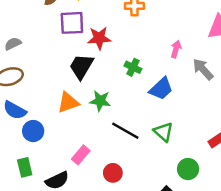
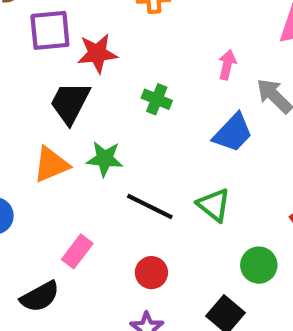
blue trapezoid: (161, 89) -> (233, 133), moved
red circle: (113, 173) -> (151, 273), moved

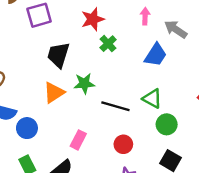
red star: (97, 53) -> (93, 19), moved
green cross: (157, 99) -> (108, 44), turned 35
green circle: (259, 265) -> (167, 124), moved

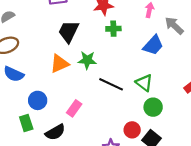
green cross: (108, 44) -> (113, 29), turned 32
blue circle: (27, 128) -> (38, 100), moved
red circle: (123, 144) -> (132, 130), moved

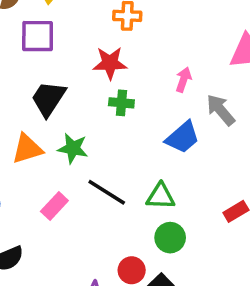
green triangle: (144, 83) -> (161, 196), turned -42
pink rectangle: (74, 108) -> (54, 206), moved

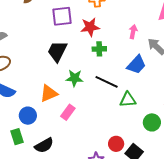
purple square: (38, 36) -> (62, 16), moved
orange triangle: (27, 149) -> (49, 93), moved
black line: (107, 192) -> (107, 82), moved
green circle: (170, 238) -> (152, 122), moved

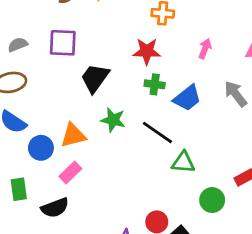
purple square: (62, 16) -> (63, 43), moved
pink arrow: (133, 32) -> (205, 49), moved
blue trapezoid: (136, 65) -> (187, 98), moved
pink rectangle: (68, 112) -> (70, 173), moved
blue circle: (28, 116) -> (41, 148), moved

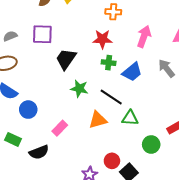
pink arrow: (205, 49) -> (144, 36), size x1.5
orange triangle: (73, 135) -> (98, 120), moved
pink rectangle: (70, 173) -> (60, 128), moved
green rectangle: (19, 189) -> (13, 139), turned -56

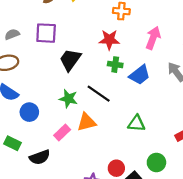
green star: (79, 89) -> (68, 99), moved
black line: (111, 97) -> (99, 94), moved
orange triangle: (98, 120) -> (87, 122), moved
green circle: (151, 144) -> (156, 162), moved

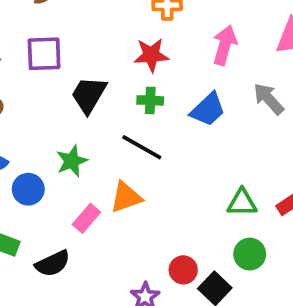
green cross: (115, 65) -> (150, 100), moved
green star: (68, 99) -> (72, 161), moved, turned -30
green triangle: (136, 123) -> (242, 203), moved

